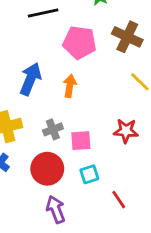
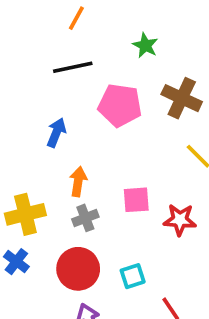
blue arrow: (30, 79) -> (56, 133), moved, size x0.7
orange arrow: (70, 86) -> (78, 182), moved
pink square: (81, 141) -> (136, 200), moved

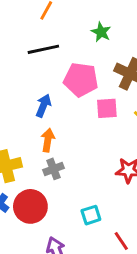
blue arrow: (56, 133) -> (43, 106), moved
pink square: (136, 200) -> (107, 108), moved
red circle: (78, 269) -> (30, 206), moved

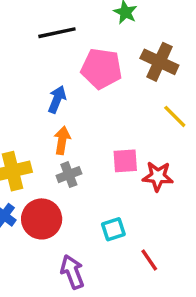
pink square: (107, 108) -> (125, 161), moved

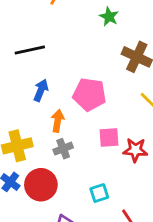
black line: (57, 33) -> (30, 50), moved
pink pentagon: (101, 69) -> (90, 94), moved
blue arrow: (57, 99) -> (41, 90), moved

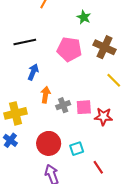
pink pentagon: (90, 94) -> (69, 49), moved
gray cross: (63, 149) -> (63, 105), moved
red circle: (41, 185) -> (49, 143), moved

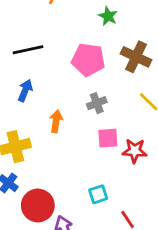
blue arrow: (33, 72) -> (25, 90), moved
gray cross: (63, 105) -> (97, 103), moved
red circle: (49, 143) -> (38, 205), moved

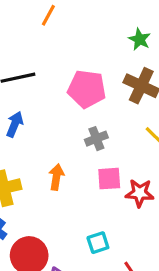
green star: (108, 16) -> (140, 39), moved
orange arrow: (56, 121) -> (56, 177), moved

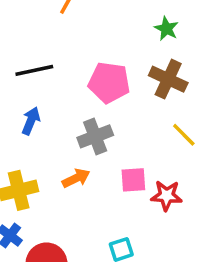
gray cross: (96, 139) -> (95, 136), moved, size x1.4
orange arrow: (56, 177) -> (76, 178), turned 55

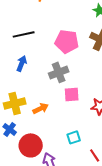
orange arrow: (76, 178) -> (41, 108), moved
pink square: (133, 180) -> (72, 94), moved

